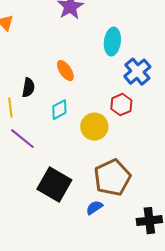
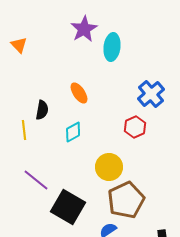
cyan ellipse: (112, 42) -> (112, 47), moved
yellow circle: (94, 127) -> (109, 167), moved
purple line: (22, 139) -> (36, 180), moved

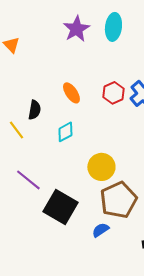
cyan ellipse: (112, 47) -> (113, 27), moved
red hexagon: (135, 127) -> (113, 93), moved
yellow line: (24, 130) -> (16, 130), turned -30

